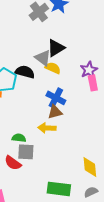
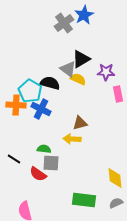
purple star: (89, 70) -> (106, 72), moved, turned 30
blue cross: (56, 98) -> (41, 109), moved

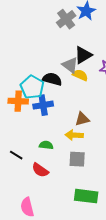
blue cross: (41, 109) -> (43, 105), turned -36
gray square: (51, 163) -> (77, 159), moved

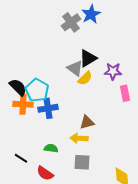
yellow semicircle: (80, 75) -> (85, 78), turned 112
black semicircle: (52, 79) -> (18, 87), moved, turned 30

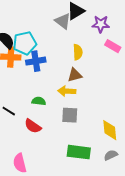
yellow semicircle: (85, 78) -> (78, 52), moved, turned -49
cyan pentagon: (37, 90) -> (25, 43), turned 30
pink rectangle: (125, 93) -> (113, 46), turned -49

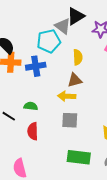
cyan pentagon: (25, 43) -> (49, 41), moved
green semicircle: (39, 101) -> (31, 106), moved
red semicircle: (33, 126) -> (33, 131), turned 54

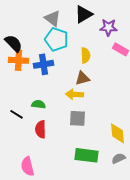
gray triangle: (63, 26) -> (53, 18), moved
cyan pentagon: (49, 41) -> (57, 39), turned 30

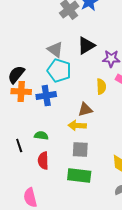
black semicircle: (14, 43) -> (16, 75), turned -96
yellow semicircle: (86, 55) -> (101, 87), moved
black line: (17, 114) -> (19, 146), turned 40
green rectangle: (87, 155) -> (79, 176), moved

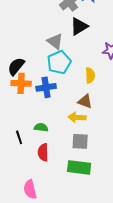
black triangle: (86, 46) -> (79, 26), moved
cyan pentagon: (59, 71) -> (59, 62), turned 30
yellow semicircle: (101, 87) -> (90, 75), moved
brown triangle: (85, 110) -> (85, 101), turned 35

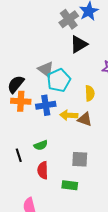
gray triangle: (55, 41) -> (46, 69), moved
yellow arrow: (77, 117) -> (69, 115), moved
green semicircle: (41, 127) -> (41, 145), turned 152
green rectangle: (79, 167) -> (70, 185), moved, size x0.7

